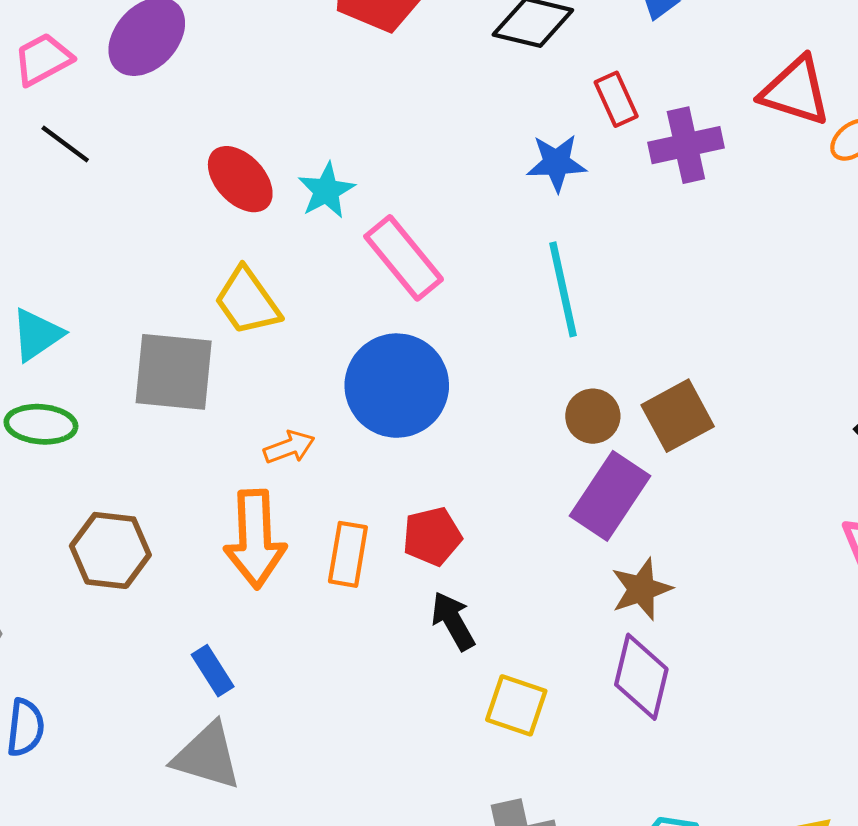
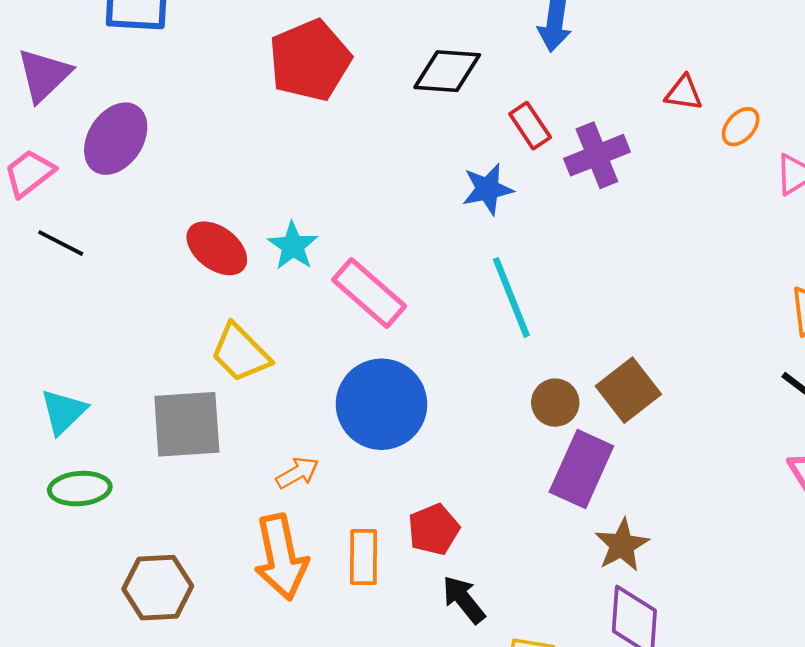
red triangle: (795, 91) -> (684, 93), size x0.6

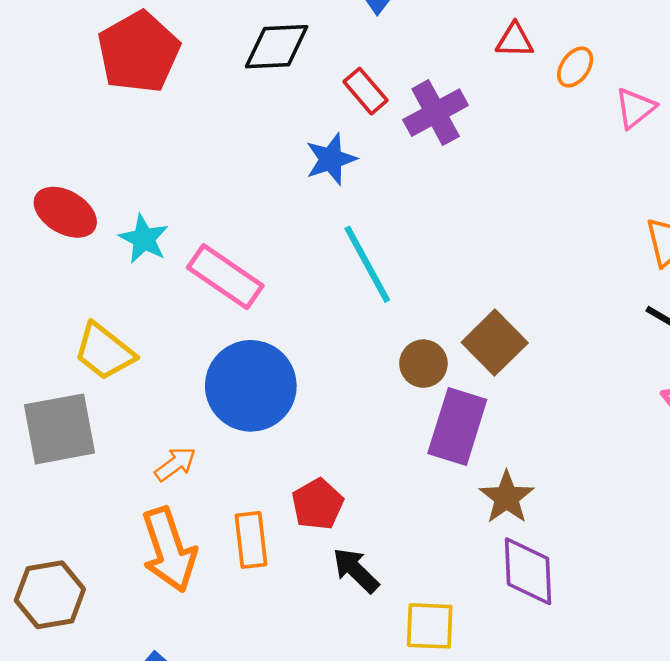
red ellipse: (217, 248) -> (65, 212), moved

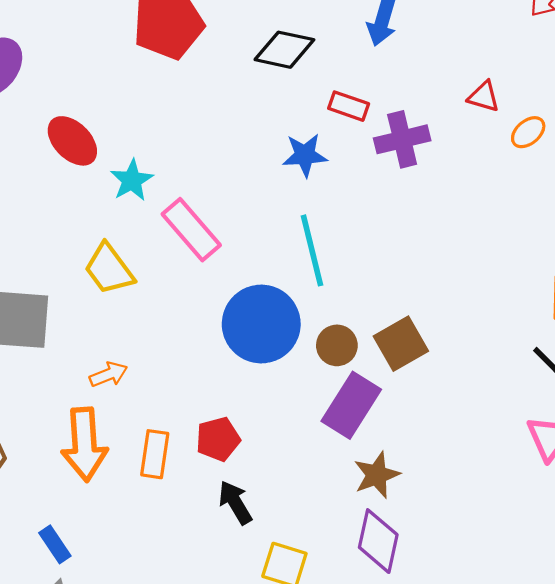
red rectangle: (366, 91) -> (349, 106), turned -45
yellow trapezoid: (104, 351) -> (109, 269), moved
blue circle: (251, 386) -> (261, 324), moved

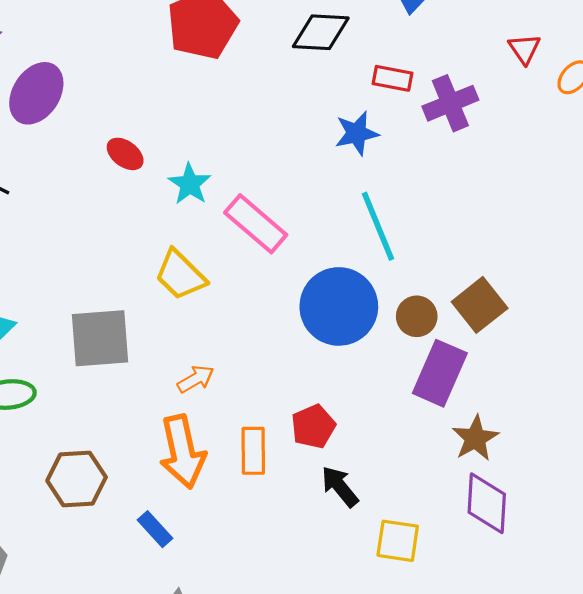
red triangle: (484, 97) -> (524, 49), turned 48
red ellipse: (72, 141) -> (125, 154), size x0.7
blue rectangle: (55, 544) -> (155, 529), moved

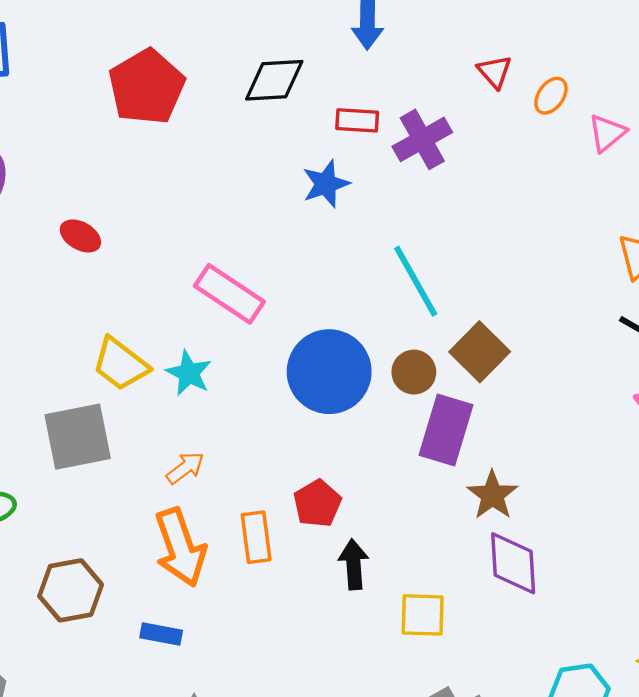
cyan star: (190, 184) -> (189, 373), moved
cyan line: (378, 226) -> (416, 281), moved
yellow trapezoid: (180, 275) -> (121, 364), moved
black arrow: (340, 486) -> (354, 564), turned 42
blue rectangle: (155, 529) -> (161, 634), turned -30

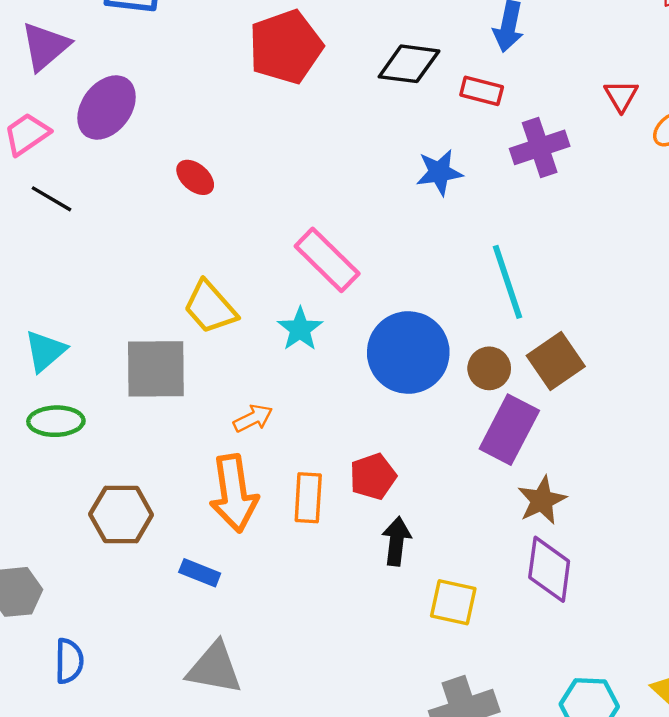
red rectangle: (357, 120) -> (482, 91), moved
cyan star: (189, 373) -> (300, 329), moved

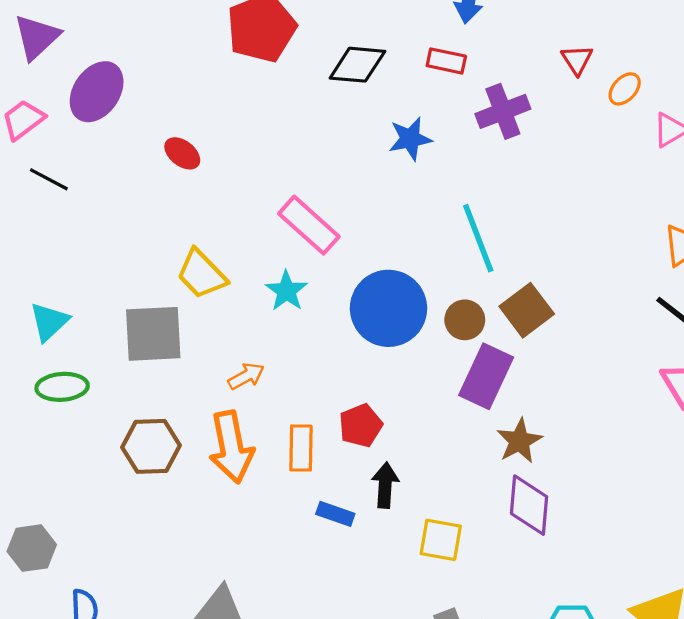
black diamond: (409, 64) -> (357, 65), moved
brown hexagon: (121, 515) -> (151, 446), moved
blue rectangle: (200, 573) -> (335, 514), moved

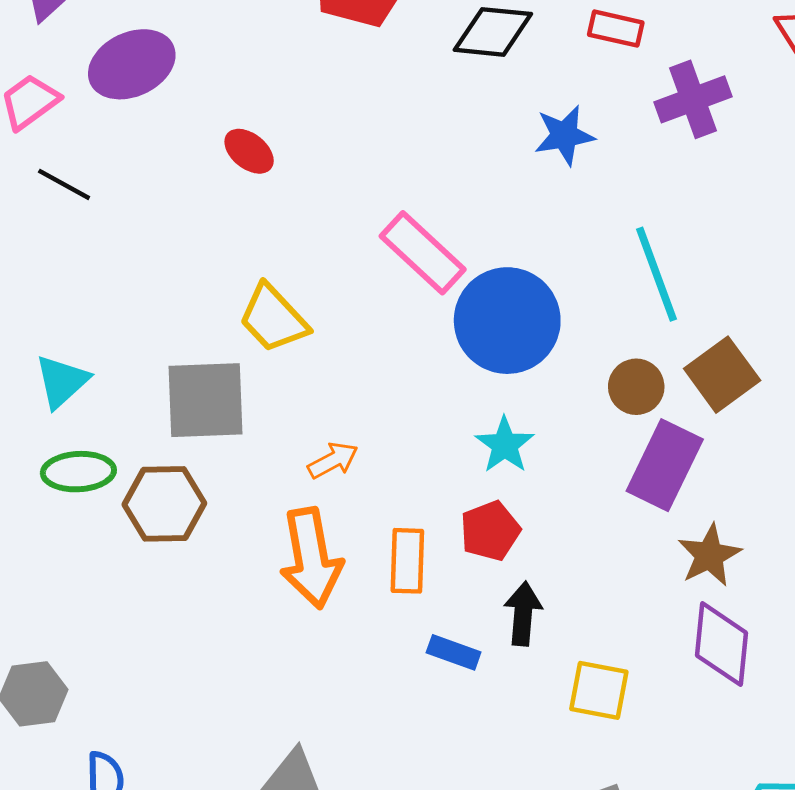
purple ellipse: (97, 92) -> (132, 64), turned 30
cyan star: (286, 291) -> (505, 445), moved
blue circle: (389, 308) -> (507, 321), moved
brown hexagon: (151, 446) -> (164, 504), moved

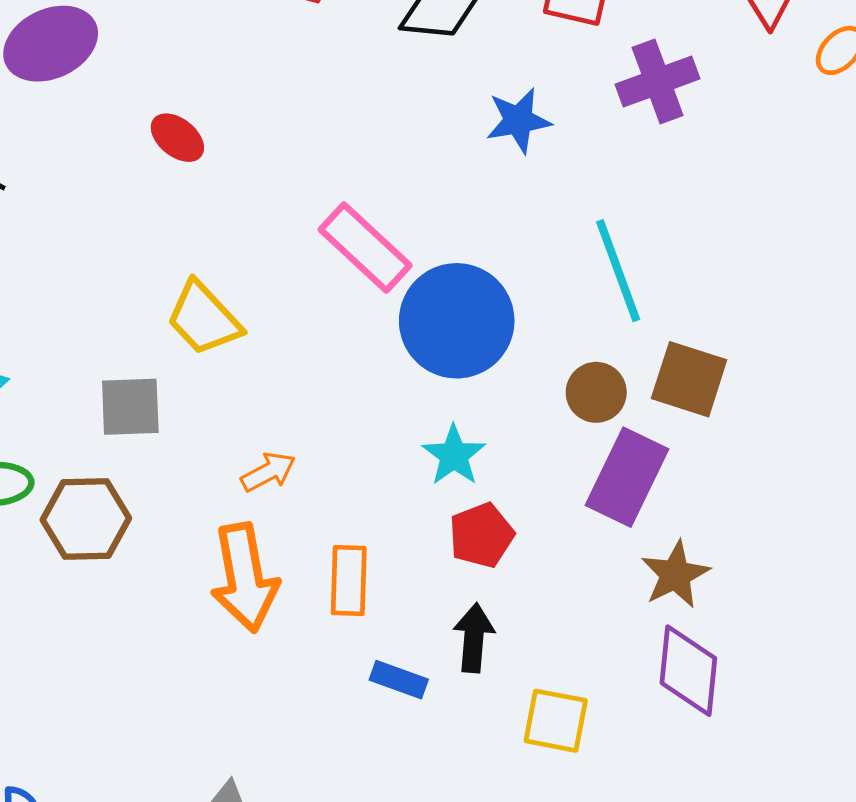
brown square: (722, 375) -> (689, 379), turned -36
gray square: (205, 400) -> (130, 407), size x0.7
red pentagon: (490, 531) -> (481, 535), moved

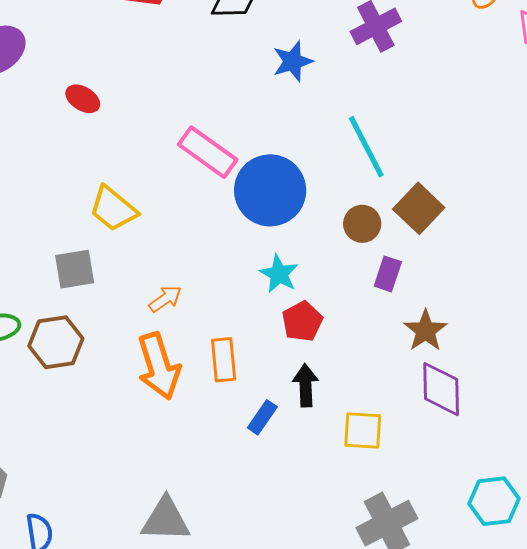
brown square: (689, 379) -> (419, 208), turned 33
purple rectangle: (627, 477) -> (388, 274), size x0.6
blue rectangle: (399, 680) -> (262, 417), turned -68

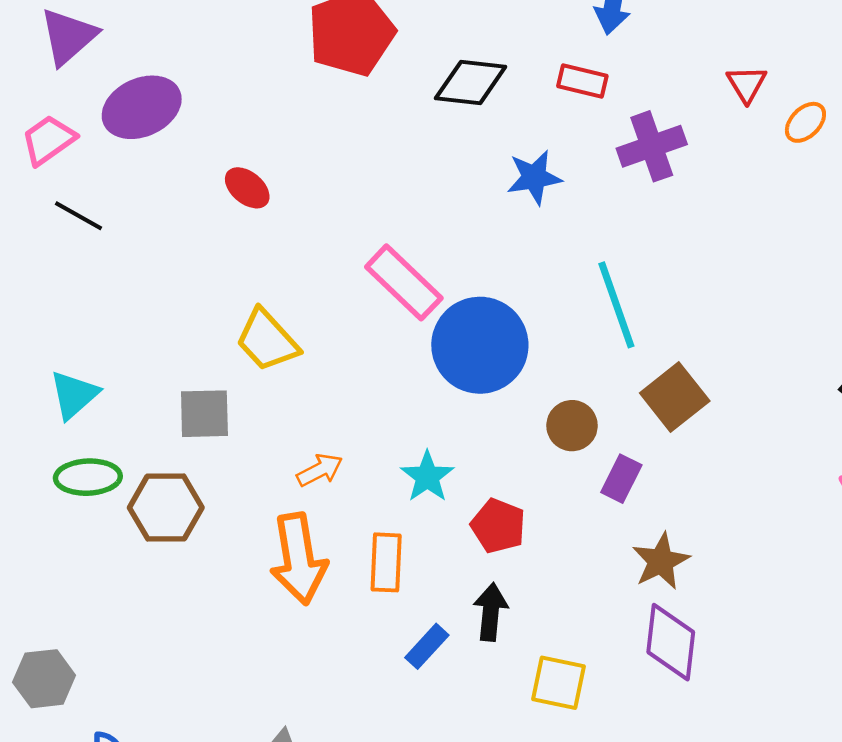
brown circle: (362, 224) -> (572, 426), moved
cyan star: (279, 274) -> (427, 477), moved
red pentagon: (302, 321) -> (498, 526), turned -30

